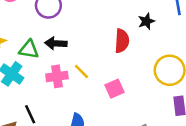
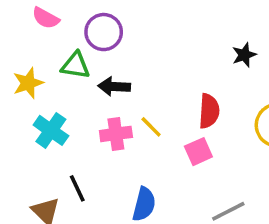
red semicircle: (122, 41) -> (209, 111), moved
green triangle: (29, 49) -> (76, 65), moved

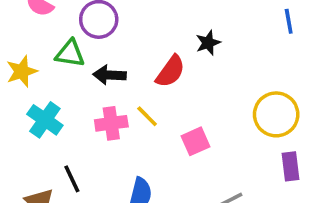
black star: (244, 55) -> (208, 43), moved
red semicircle: (209, 111) -> (170, 71), moved, turned 32

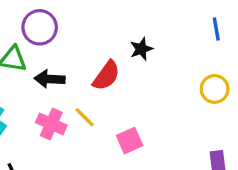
yellow circle: (276, 114) -> (215, 89), moved, size x0.7
pink cross: (111, 123) -> (51, 124), turned 32

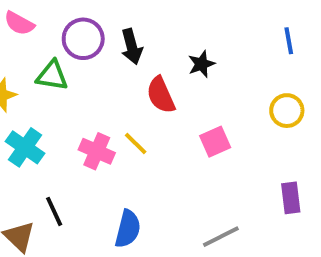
red semicircle: (106, 76) -> (161, 95), turned 120
black arrow: (50, 79) -> (132, 47), moved, turned -108
pink square: (130, 141) -> (215, 142), moved

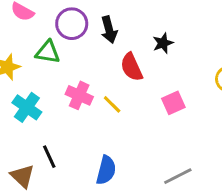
pink cross: (97, 151) -> (79, 95), moved

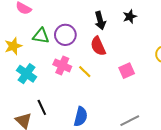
purple circle: (72, 24) -> (65, 35), moved
black arrow: (109, 30) -> (100, 21), moved
black star: (163, 43) -> (130, 16), moved

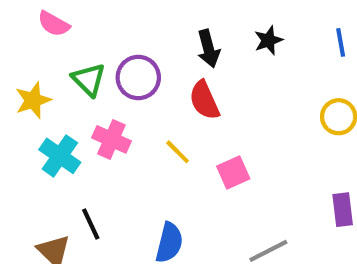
green triangle: (41, 36) -> (89, 80), turned 36
pink cross: (62, 65) -> (111, 139), moved
pink square: (127, 71) -> (233, 172), moved

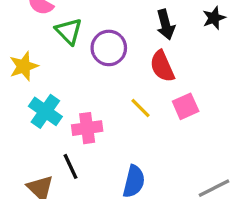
green triangle: (89, 80) -> (69, 31), moved
pink cross: (111, 139) -> (87, 128), moved, turned -32
pink square: (233, 172) -> (186, 106), moved

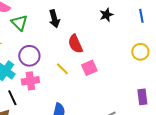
black arrow: (166, 25) -> (54, 19), moved
purple circle: (109, 48) -> (29, 56), moved
black line: (70, 166) -> (12, 98), moved

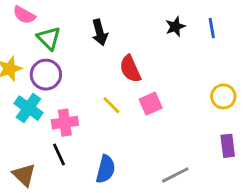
blue line: (141, 16) -> (212, 28), moved
yellow circle: (140, 52) -> (223, 96), moved
purple circle: (29, 56) -> (46, 75), moved
black line: (12, 98) -> (59, 155), moved

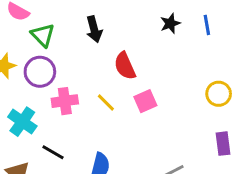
cyan cross: (28, 108) -> (22, 122), moved
pink cross: (65, 123) -> (65, 101), moved
black line: (59, 155) -> (53, 152), turned -35

